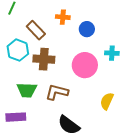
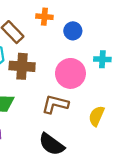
brown L-shape: (57, 92) -> (55, 104), moved

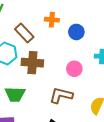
pink circle: (70, 73) -> (74, 69), size x0.6

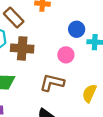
blue circle: (76, 32) -> (77, 29), moved

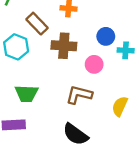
brown cross: (22, 48) -> (64, 46), moved

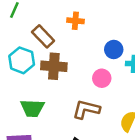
brown cross: (64, 46) -> (54, 66), moved

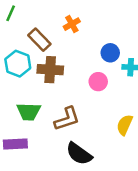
orange cross: (75, 21) -> (72, 24), turned -35
brown L-shape: (86, 109) -> (67, 119), moved, turned 148

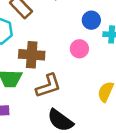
brown cross: (50, 70) -> (32, 55), moved

